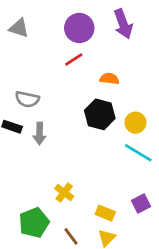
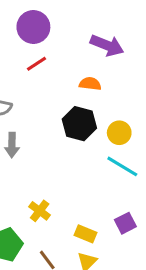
purple arrow: (123, 24) -> (107, 45), moved, turned -48
purple circle: (79, 28) -> (33, 27), moved
red line: (74, 60) -> (36, 64), moved

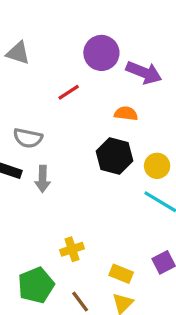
purple circle: (33, 27) -> (101, 53), moved
yellow cross: (40, 211) -> (72, 249), turned 35

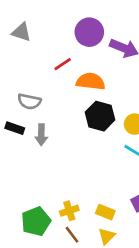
orange semicircle: (126, 113) -> (91, 81), moved, size x1.5
yellow cross: (72, 249) -> (69, 211), moved

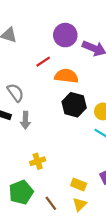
gray semicircle: (29, 101) -> (15, 93), turned -138
yellow cross: (69, 211) -> (38, 161), moved

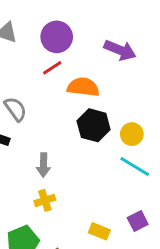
purple circle: (65, 35) -> (57, 37), moved
gray arrow: (25, 120) -> (43, 165), moved

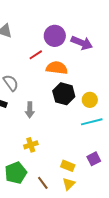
purple circle: (57, 37) -> (55, 36), moved
gray arrow: (43, 165) -> (30, 110), moved
cyan line: (135, 167) -> (92, 122), turned -45

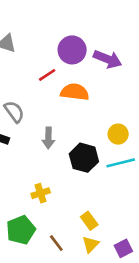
black hexagon: (64, 94) -> (84, 158), moved
gray arrow: (30, 110) -> (48, 138), moved
purple square: (94, 159) -> (123, 248), moved
yellow rectangle: (68, 166) -> (89, 221), turned 32

